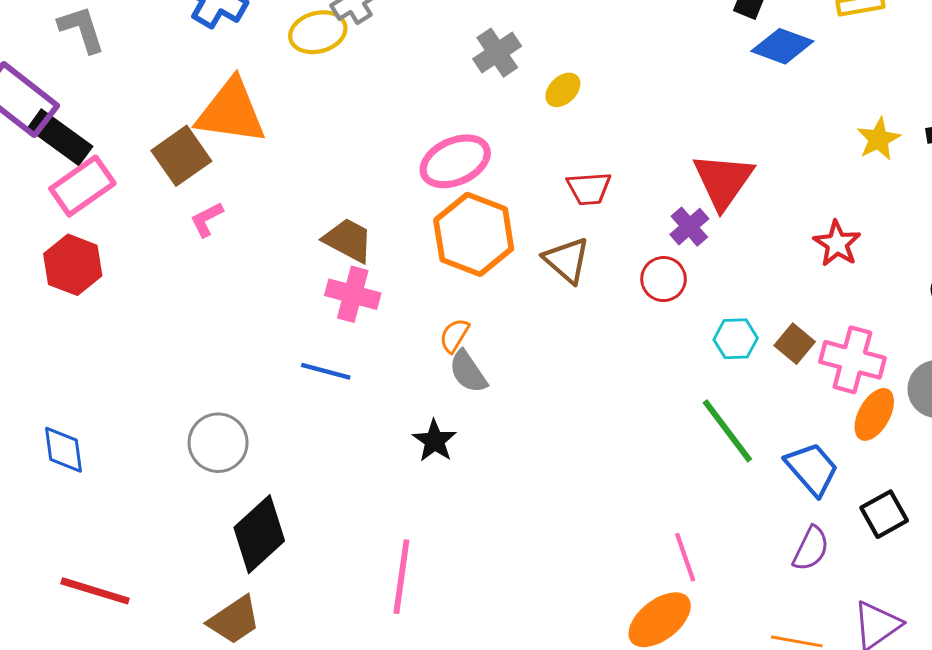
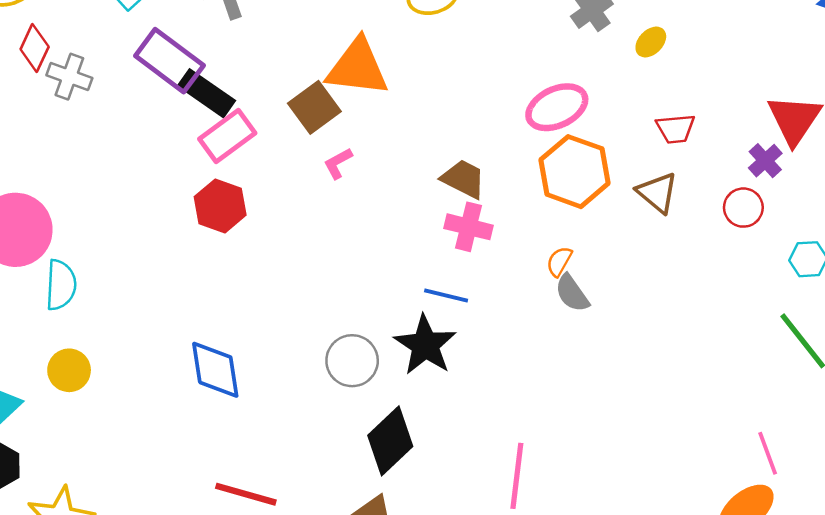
black star: (435, 441) -> (425, 345), moved, size x1.6
blue diamond: (63, 450) -> (215, 370), size x1.4

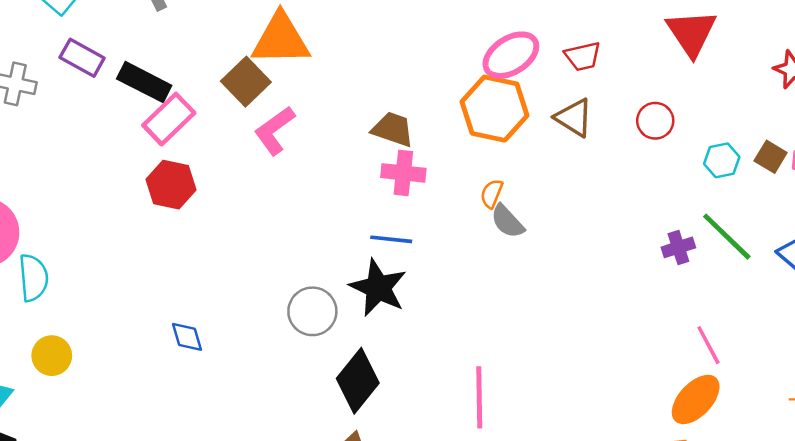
purple rectangle: (169, 61) -> (82, 58), moved, size x0.7
pink ellipse: (557, 107) -> (511, 55), moved
purple cross: (765, 161) -> (678, 247), moved, turned 32
pink L-shape: (338, 163) -> (275, 130), size x1.6
blue diamond: (215, 370) -> (187, 337), size x0.6

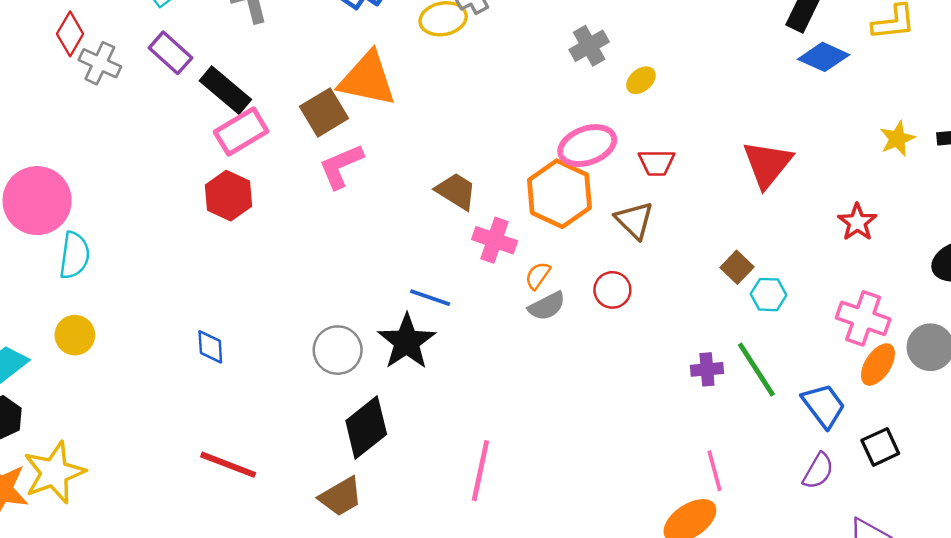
red circle: (655, 121) -> (612, 290), moved
brown square: (771, 157) -> (737, 267), moved
pink cross: (403, 173) -> (495, 240), moved
gray semicircle: (507, 221) -> (547, 306), turned -87

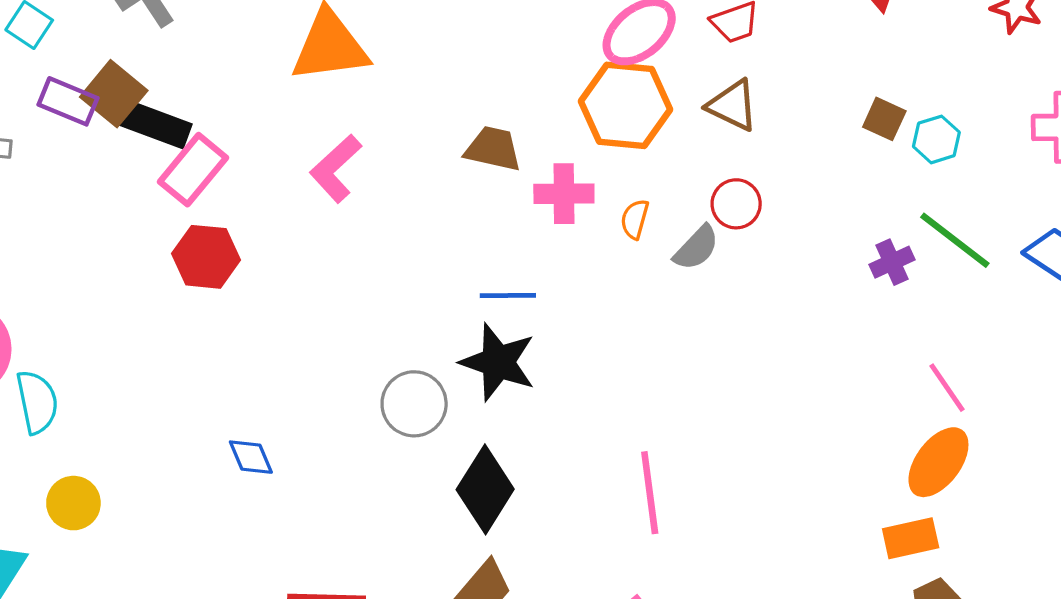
brown square: (324, 112) -> (114, 94), moved
gray semicircle: (547, 306) -> (696, 248), moved

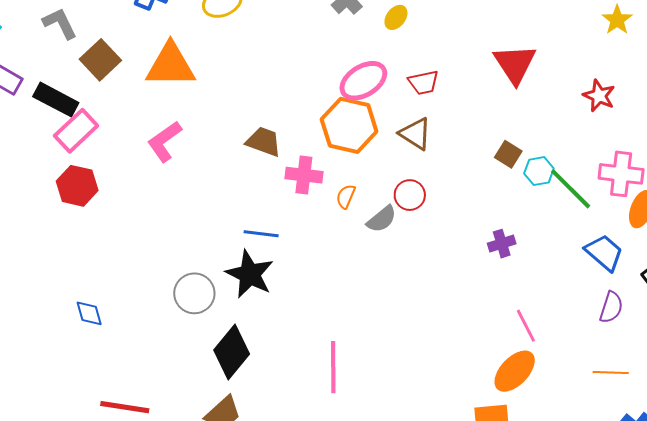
brown square: (114, 94) -> (100, 60), moved
green line: (955, 240) -> (571, 189), moved

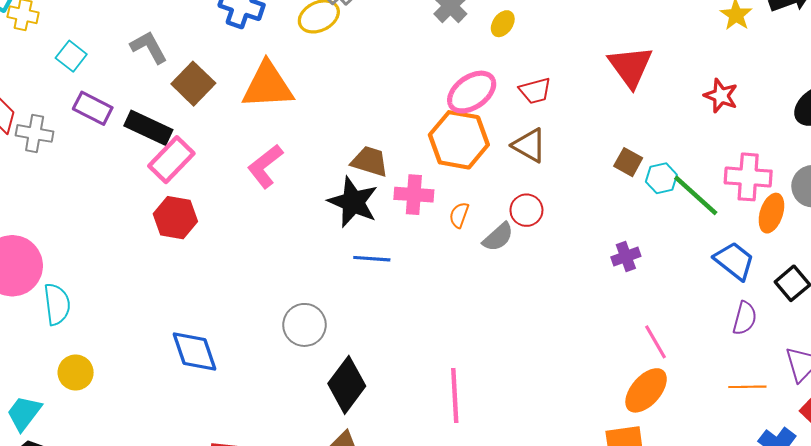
black star: (250, 274) -> (353, 202), moved
blue diamond: (89, 313) -> (195, 352), size x1.6

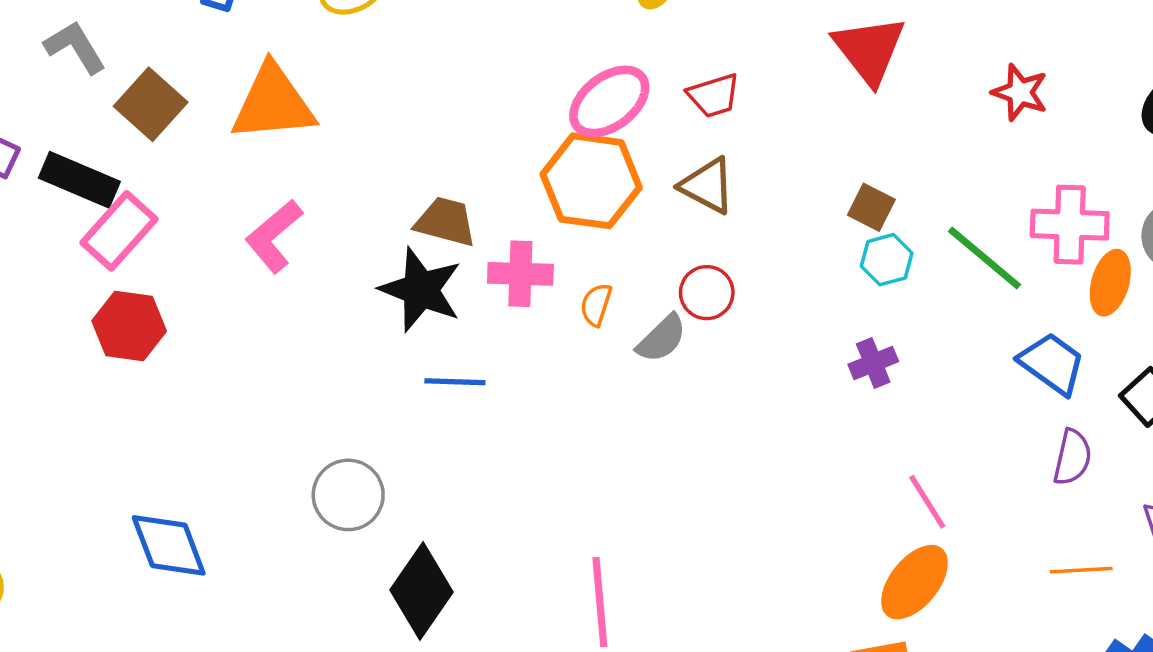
cyan hexagon: (661, 178) -> (887, 260), moved

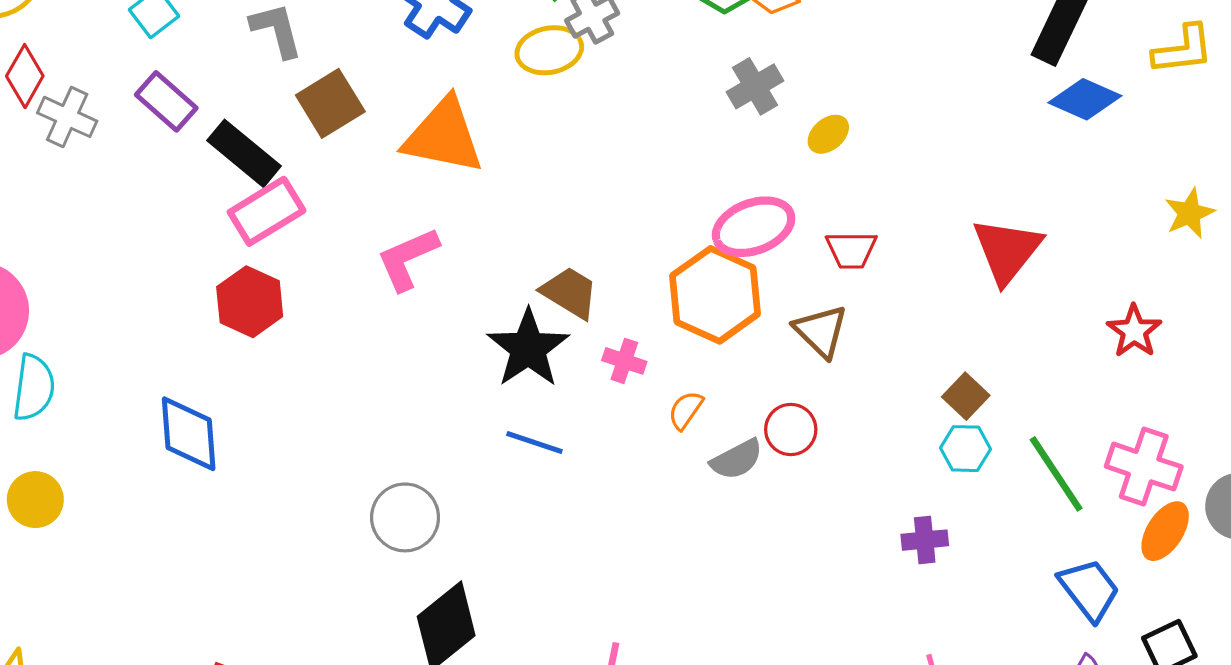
pink cross: (520, 274) -> (624, 361), size x0.7
blue diamond: (169, 545) -> (189, 434), moved

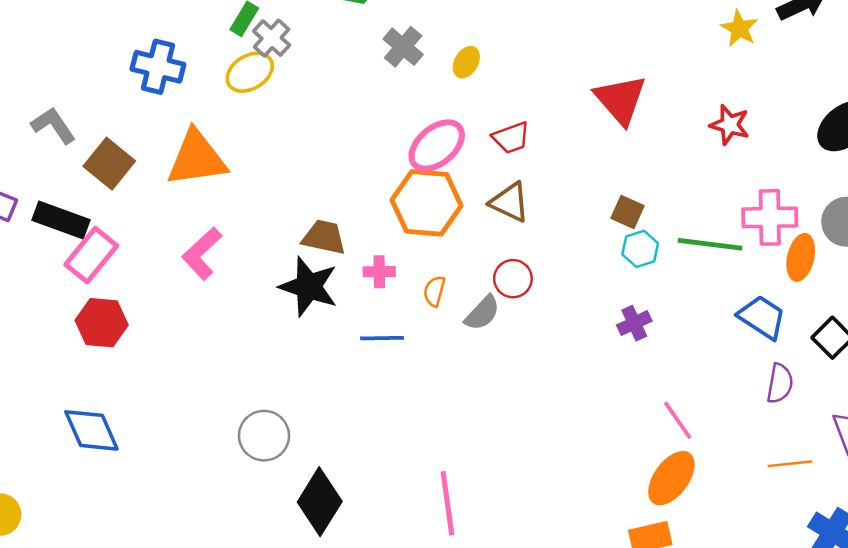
blue line: (534, 443) -> (382, 338), moved
green line: (1056, 474) -> (710, 244), turned -30

